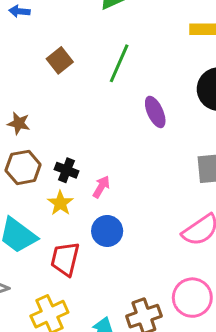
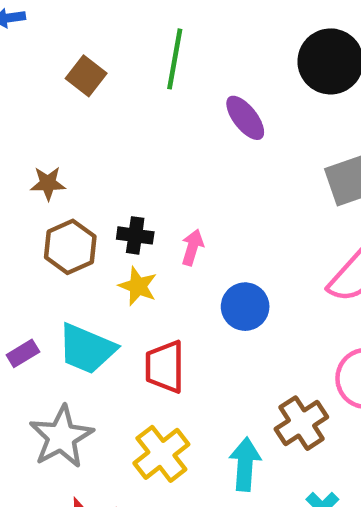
blue circle: (107, 231) -> (245, 307), moved

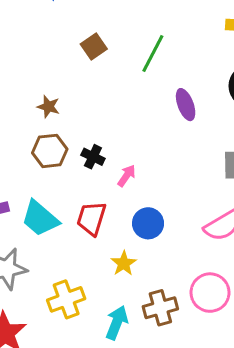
yellow star: (138, 286) -> (124, 263), moved
red trapezoid: (165, 367) -> (91, 218), moved

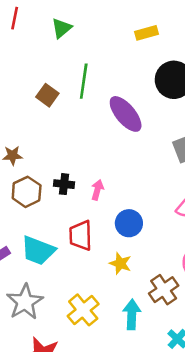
brown square: (94, 47) -> (47, 95), moved
purple ellipse: (186, 105) -> (126, 114), size x1.4

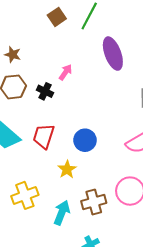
pink arrow: (97, 190) -> (66, 72), moved

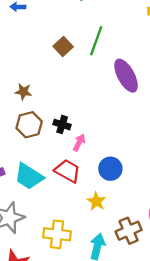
pink arrow: (66, 72) -> (79, 143), moved
red trapezoid: (44, 136) -> (67, 171), turned 110
yellow cross: (25, 195) -> (57, 234), turned 35

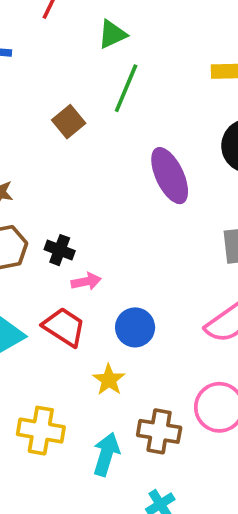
green line: (96, 41) -> (126, 88), moved
pink arrow: (79, 143) -> (86, 281), turned 49
brown cross: (129, 231) -> (159, 431), turned 30

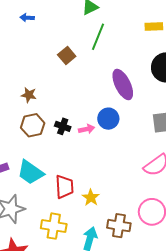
pink arrow: (86, 281) -> (87, 129), moved
red trapezoid: (64, 327) -> (64, 187), moved, turned 55
blue circle: (135, 327) -> (108, 119), moved

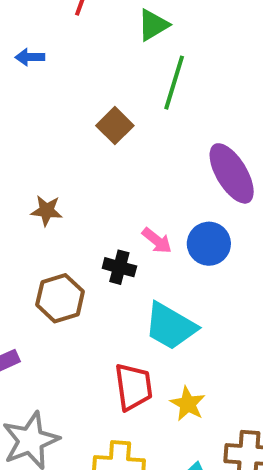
brown hexagon: (33, 125) -> (60, 298), moved
pink arrow: (87, 129) -> (157, 241), moved, turned 56
cyan trapezoid: (30, 172) -> (170, 326), moved

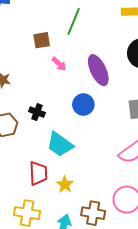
brown square: (115, 126) -> (42, 40), turned 30
pink arrow: (157, 241) -> (59, 64), moved

